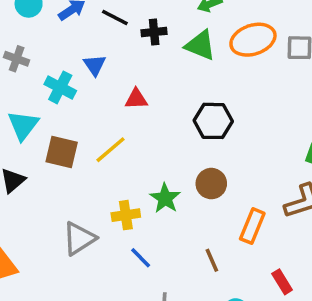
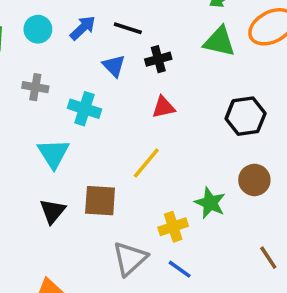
black cross: (154, 32) -> (158, 59), moved
blue triangle: (95, 65) -> (114, 66), moved
brown square: (62, 152) -> (100, 201), moved
blue line: (141, 258) -> (180, 269), moved

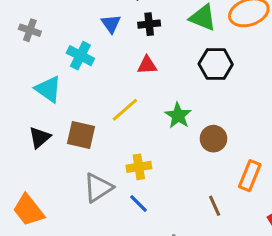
gray cross: (35, 87) -> (30, 30), moved
black hexagon: (246, 116) -> (216, 64), moved
cyan triangle: (53, 154) -> (48, 89), turned -32
green star: (210, 203) -> (178, 115), moved

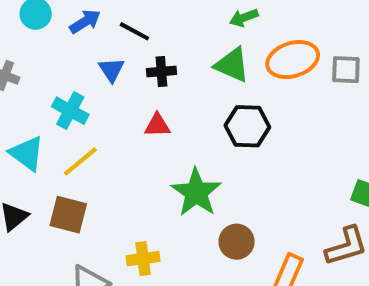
yellow line: (125, 110) -> (80, 161), moved
green star: (178, 115) -> (196, 192), size x1.4
brown circle: (213, 139) -> (237, 242), moved

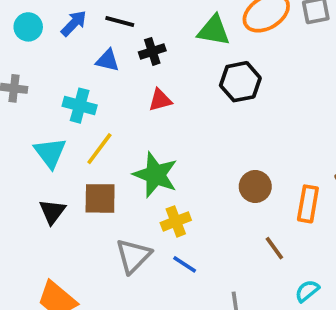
blue triangle: (111, 70) -> (108, 60), turned -30
cyan triangle: (27, 153) -> (50, 153), turned 30
green star: (196, 192) -> (155, 175), moved

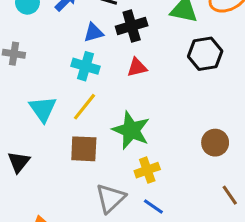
black cross: (152, 51) -> (132, 26), size x1.4
blue triangle: (108, 60) -> (94, 33), turned -30
cyan cross: (80, 106) -> (86, 66), moved
black triangle: (52, 212) -> (19, 162), moved

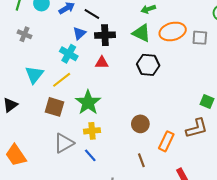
blue triangle: (94, 33) -> (79, 33), turned -40

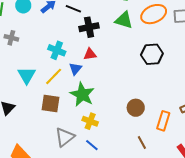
blue triangle: (79, 33) -> (75, 69), moved
black hexagon: (148, 65) -> (152, 54), moved
yellow cross: (92, 131) -> (90, 121), turned 35

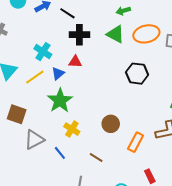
brown square: (51, 104) -> (17, 114), moved
yellow cross: (90, 121) -> (72, 129), moved
brown line: (142, 143) -> (96, 158), moved, turned -40

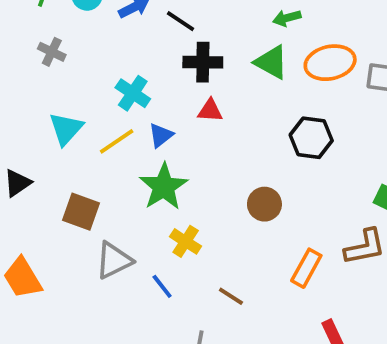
red triangle: (75, 62) -> (210, 110), moved
brown circle: (111, 124) -> (264, 204), moved

